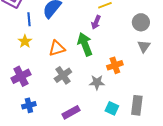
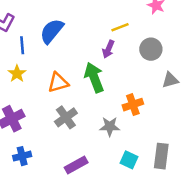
gray circle: (141, 22) -> (151, 49), moved
gray triangle: (144, 46) -> (170, 80), turned 40

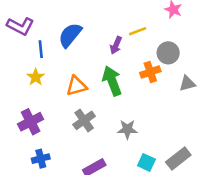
purple arrow: (108, 49) -> (116, 45), moved
orange cross: (133, 105) -> (150, 72), moved
gray rectangle: (161, 156) -> (178, 159), turned 45

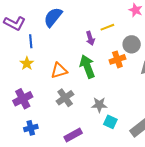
blue semicircle: (70, 35) -> (53, 17), moved
purple arrow: (116, 45) -> (90, 38), turned -40
cyan square: (146, 162) -> (110, 122), moved

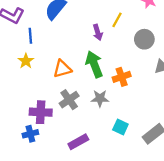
yellow line: (107, 27) -> (117, 20), turned -40
orange cross: (117, 59) -> (122, 77), moved
purple cross: (23, 99) -> (41, 112), moved, turned 30
gray star: (99, 105) -> (100, 98), moved

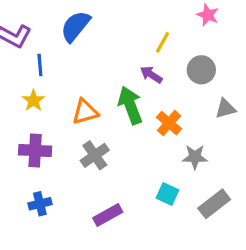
purple arrow: (98, 32) -> (151, 75), moved, turned 140
orange cross: (122, 77) -> (169, 123), turned -30
gray star: (100, 98) -> (195, 157), moved
purple cross: (41, 112) -> (35, 151), moved

